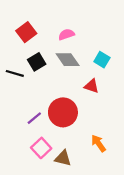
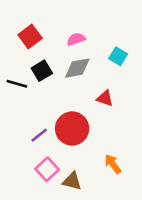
gray diamond: (68, 60) -> (77, 68), turned -65
cyan square: (102, 60) -> (118, 56), moved

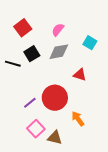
pink semicircle: (76, 39) -> (58, 30), turned -32
orange arrow: (113, 164) -> (78, 119), moved

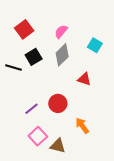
gray diamond: (59, 52) -> (62, 55), turned -35
red circle: (55, 98) -> (58, 103), size x0.7

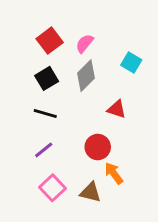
red square: (24, 29) -> (50, 41), moved
black line: (13, 67) -> (45, 113), moved
red circle: (58, 103) -> (98, 147), moved
brown triangle: (58, 146) -> (90, 192), moved

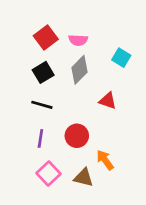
pink semicircle: (85, 43) -> (78, 40), turned -126
red circle: (98, 147) -> (77, 136), moved
purple line: (44, 150) -> (40, 138), turned -42

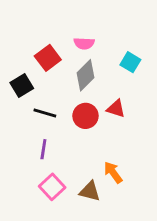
red square: (46, 37) -> (48, 58), moved
black square: (43, 72) -> (22, 85), moved
red circle: (77, 136) -> (85, 116), moved

